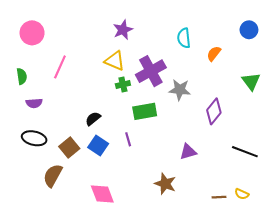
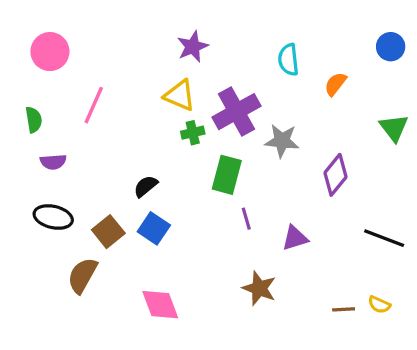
green rectangle: (145, 111) -> (227, 175), turned -65
purple line: (128, 139) -> (246, 219), moved

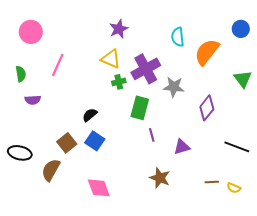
orange semicircle: (335, 84) -> (207, 52), size x1.8
black ellipse: (53, 217) -> (20, 153), moved
brown line: (344, 309) -> (212, 182), moved

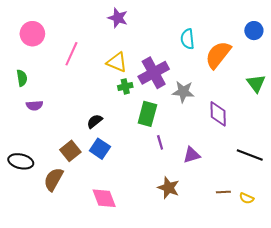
purple star: (119, 29) -> (118, 18), moved, turned -30
pink line: (58, 65) -> (71, 54), moved
purple diamond: (207, 108) -> (218, 114), turned -40

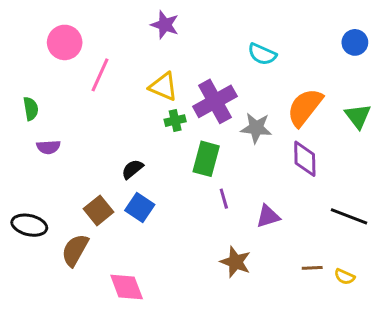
pink circle: (32, 34) -> (65, 42), moved
cyan semicircle: (187, 39) -> (262, 54), turned -60
orange semicircle: (218, 55) -> (305, 107), moved
pink diamond: (104, 198) -> (127, 287), moved

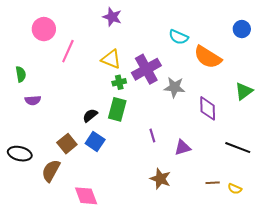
orange semicircle: (305, 107) -> (208, 57), moved, turned -96
green triangle: (358, 116) -> (244, 91), moved, turned 30
green rectangle: (206, 159) -> (117, 109), moved

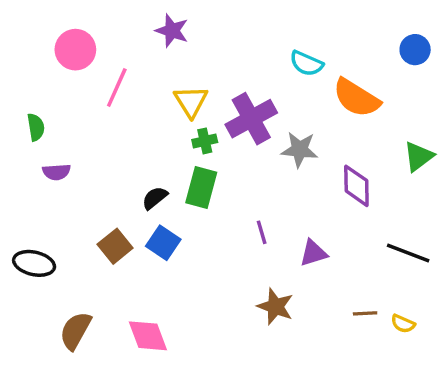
purple star: (112, 17) -> (172, 31), moved
yellow triangle: (111, 59) -> (191, 101), turned 35
brown semicircle: (51, 171) -> (75, 331), moved

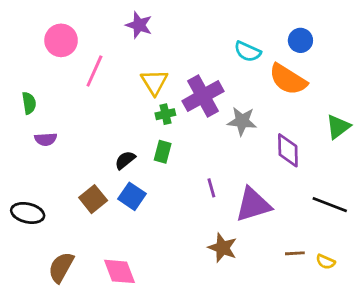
blue circle: (415, 50) -> (300, 40), moved
green rectangle: (201, 188) -> (163, 152), size x0.7
purple triangle: (313, 253) -> (253, 205), size x1.6

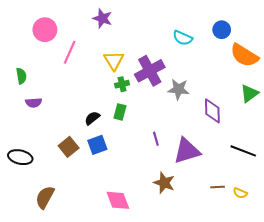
orange semicircle: (288, 79) -> (244, 55), moved
blue square: (132, 196) -> (97, 145), turned 36
pink diamond: (120, 271) -> (118, 200), moved

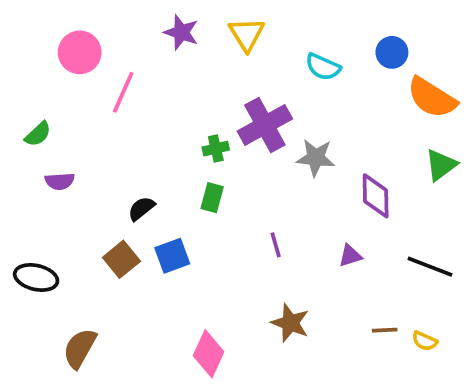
yellow triangle: (114, 61) -> (247, 34), moved
green semicircle: (21, 76) -> (38, 134), turned 56
black semicircle: (92, 118) -> (141, 209), moved
purple triangle: (187, 151) -> (350, 256), moved, size x0.5
pink diamond: (118, 200) -> (209, 354), turned 45

